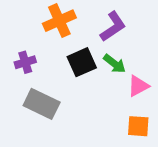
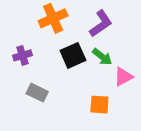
gray rectangle: (42, 104) -> (37, 93), size x0.7
orange square: (138, 126) -> (99, 105), moved

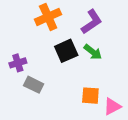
purple cross: (23, 55) -> (18, 63), moved
pink triangle: (123, 77) -> (112, 106), moved

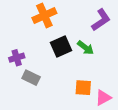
purple L-shape: (92, 22) -> (101, 20), moved

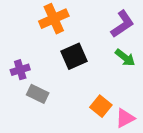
green arrow: (85, 48) -> (125, 58), moved
orange square: (83, 88) -> (101, 106), turned 35

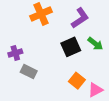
purple L-shape: (122, 24) -> (80, 18), moved
black square: (74, 56) -> (71, 47), moved

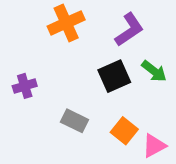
gray rectangle: (29, 71) -> (74, 121), moved

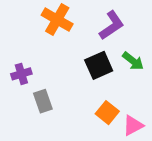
orange cross: (66, 23) -> (57, 20), turned -36
gray rectangle: (74, 121) -> (43, 101), moved, turned 45

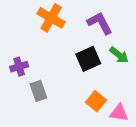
purple L-shape: (112, 25) -> (100, 23), turned -84
pink triangle: (133, 125) -> (119, 113), turned 36

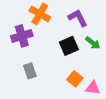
purple cross: (19, 67) -> (22, 36), moved, size x1.5

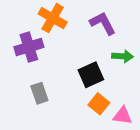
green arrow: (93, 43) -> (123, 56), turned -35
black square: (69, 46) -> (91, 75), moved

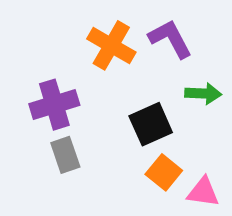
orange cross: (53, 18) -> (111, 45), moved
purple cross: (29, 47) -> (54, 105), moved

